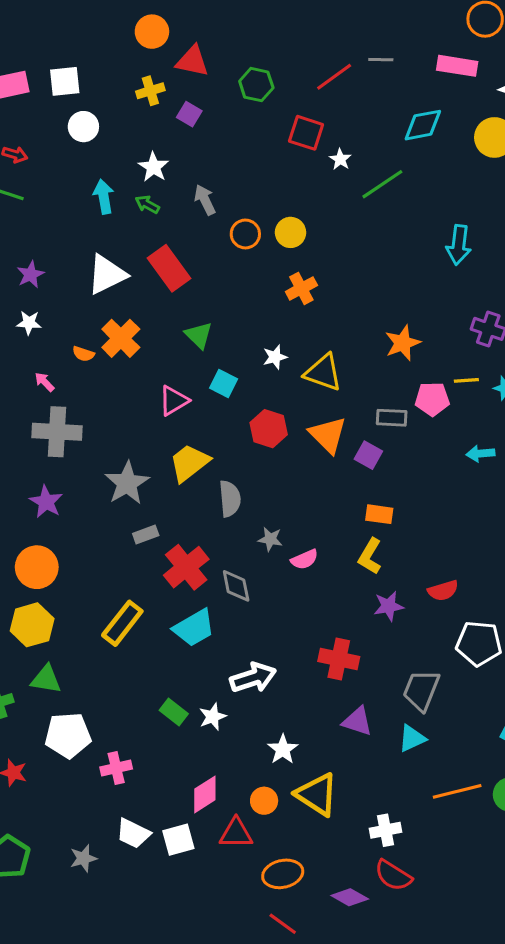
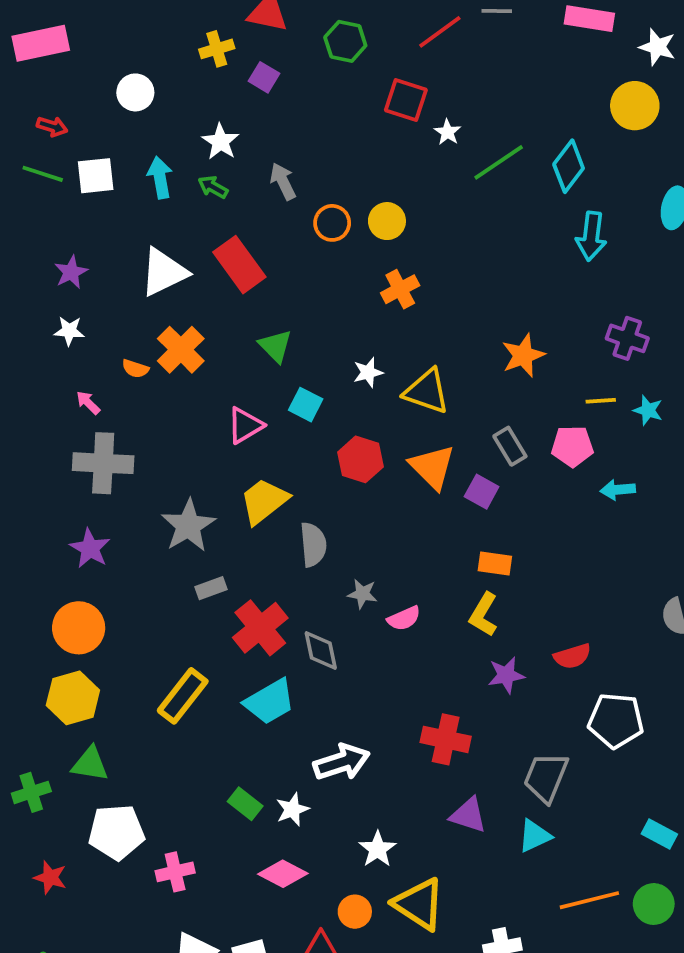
white square: (65, 81) -> (96, 176), moved
cyan diamond: (423, 125) -> (569, 166), moved, turned -42
pink pentagon: (432, 399) -> (572, 446), moved
gray rectangle: (392, 418) -> (510, 446), turned 56
pink diamond: (205, 794) -> (283, 874), moved, turned 60

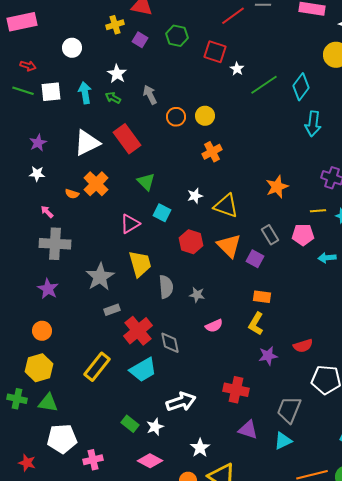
green hexagon: (345, 41) -> (177, 36), moved
yellow trapezoid: (264, 501) -> (140, 264), turned 112
gray star: (362, 594) -> (197, 295), moved
orange circle: (79, 628) -> (42, 331), size x0.7
green cross: (31, 792) -> (17, 399), moved, turned 30

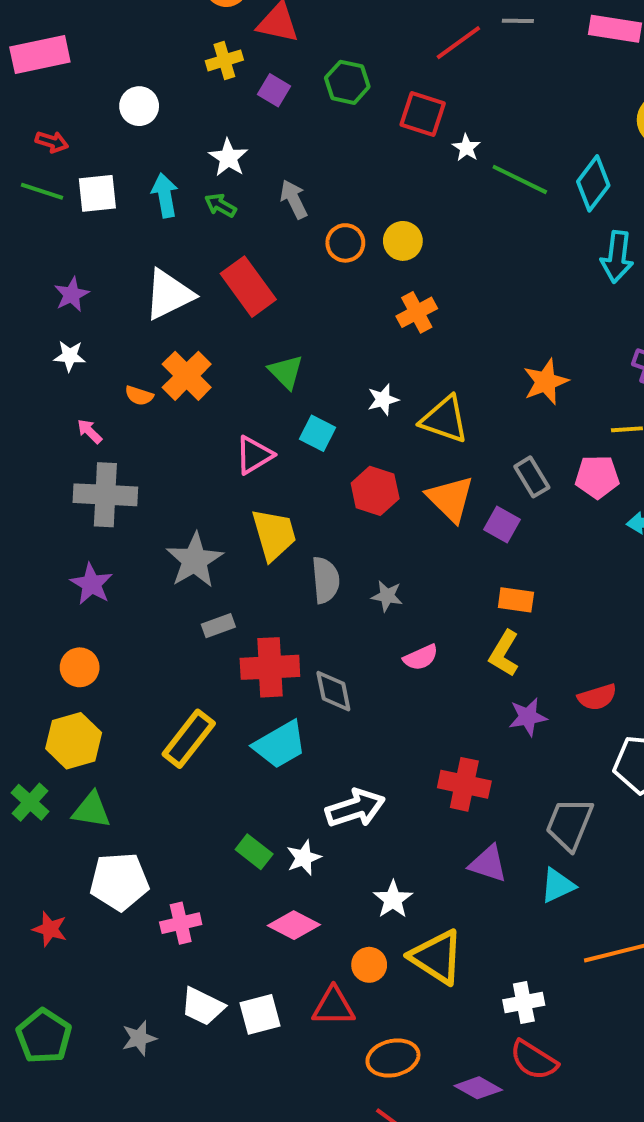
green line: (264, 85) -> (520, 179), turned 60
red cross: (138, 331) -> (270, 667), turned 36
green cross: (17, 399) -> (30, 802), turned 30

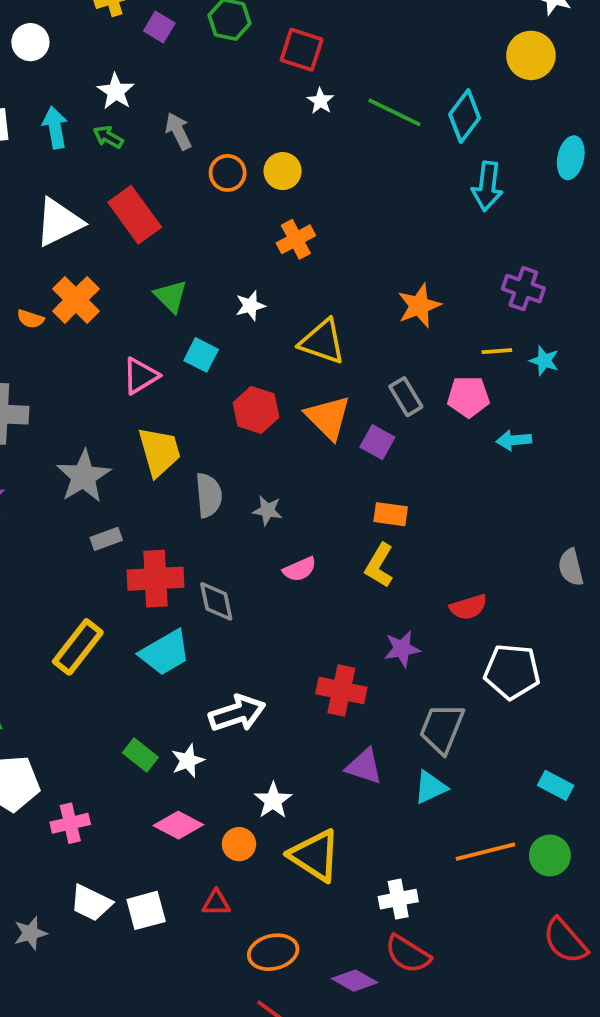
white star: (466, 148) -> (320, 101), moved
white star: (383, 400) -> (250, 306), moved
purple star: (528, 717) -> (402, 649), moved
orange circle: (369, 965) -> (239, 844), moved
red triangle: (333, 1006) -> (216, 903), size x0.7

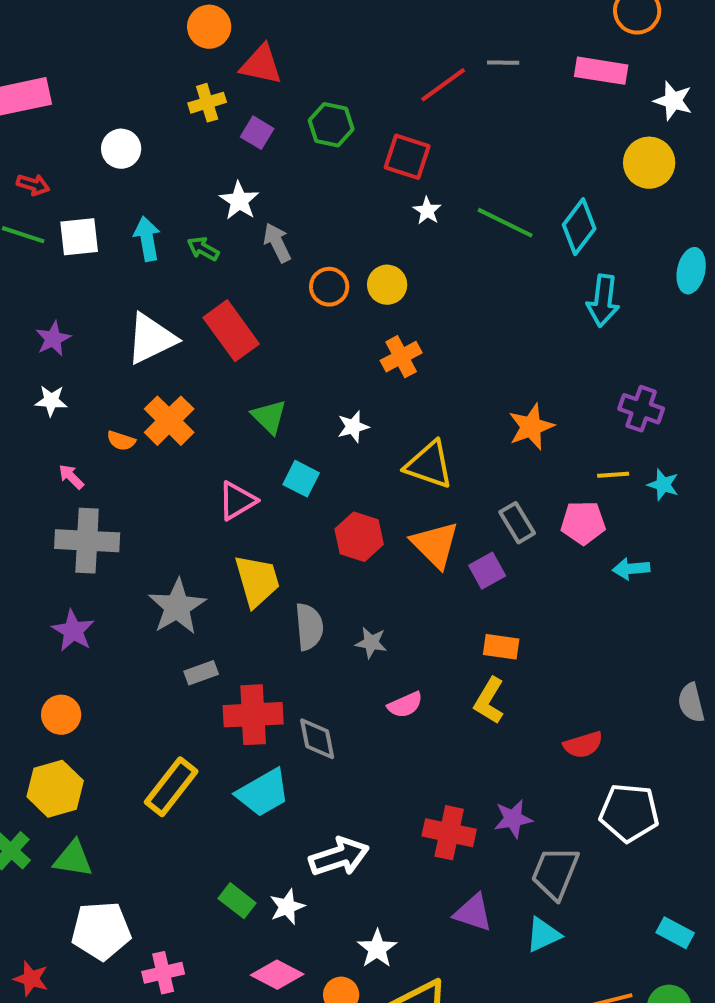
white star: (116, 91) -> (239, 201), moved
purple square: (377, 442) -> (487, 571), turned 32
purple star: (402, 649) -> (513, 819), moved

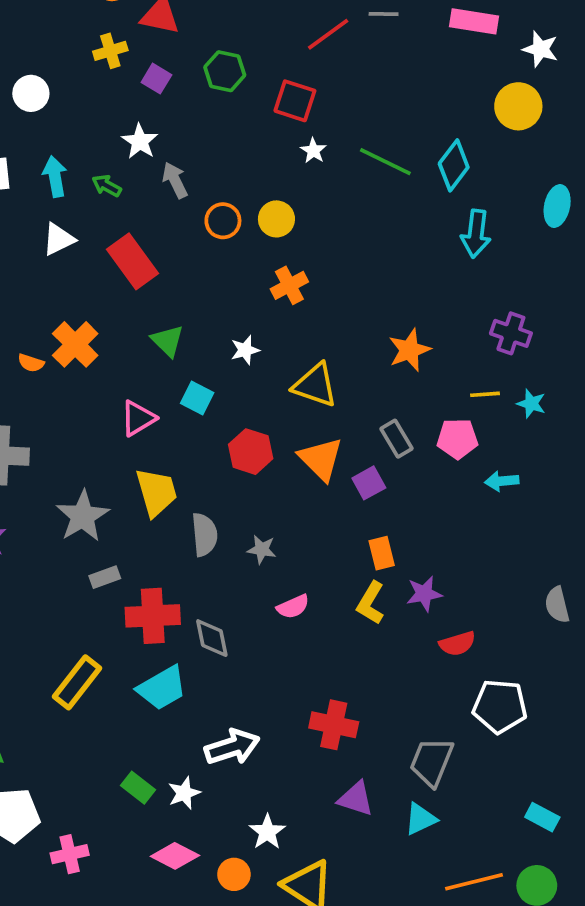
white triangle: (151, 339) -> (59, 239), moved, size x0.7
orange rectangle: (501, 647) -> (382, 553), turned 68
purple star: (513, 819) -> (424, 594), moved

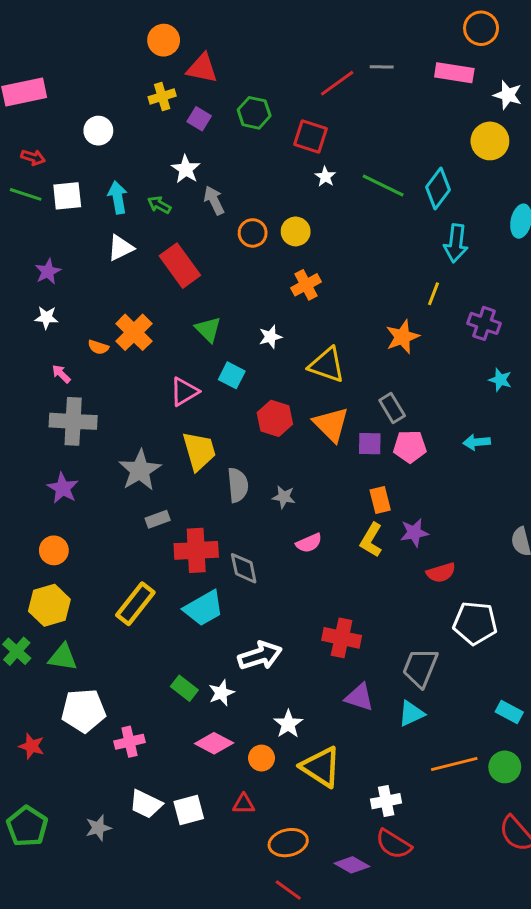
yellow line: (485, 394) -> (434, 294), moved, turned -65
pink pentagon: (457, 439) -> (410, 447), moved
purple square: (369, 483) -> (370, 444), turned 30

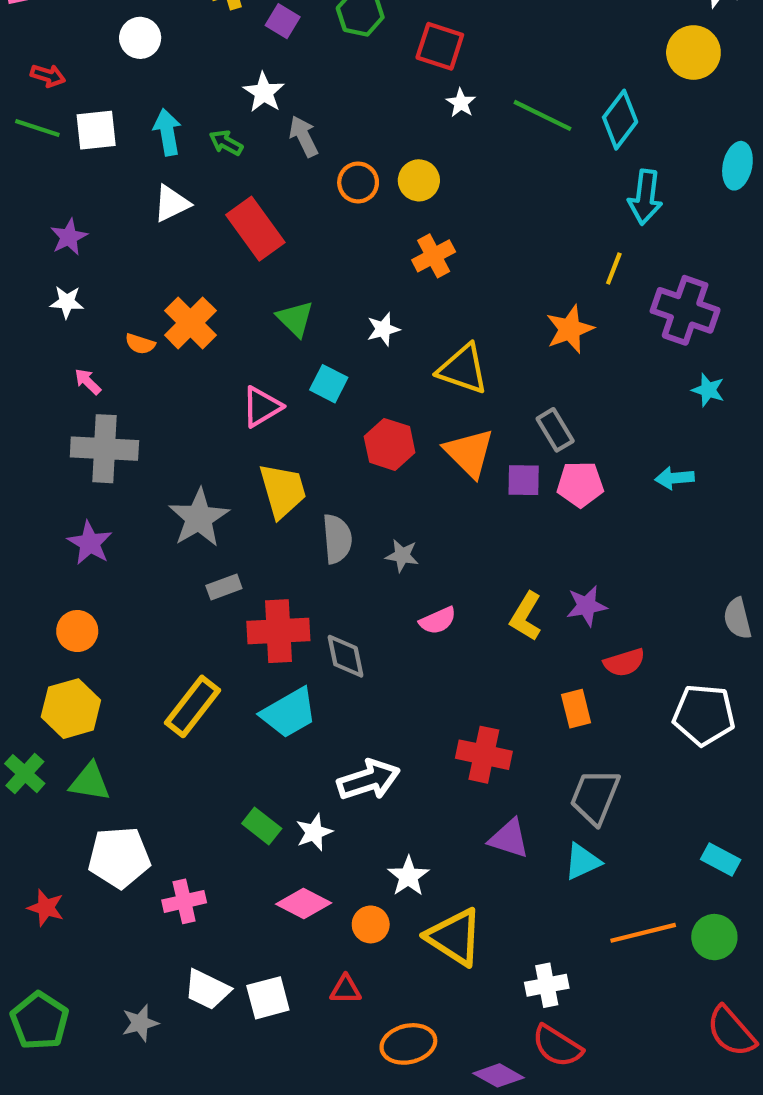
purple cross: (484, 323) -> (685, 310), size x1.4
orange rectangle: (380, 500) -> (576, 709), moved
white pentagon: (475, 623) -> (704, 715), moved

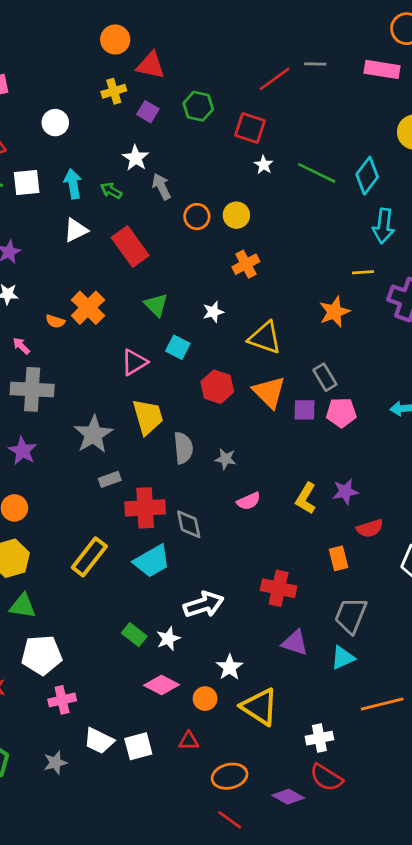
yellow line: (614, 268) -> (363, 272), turned 65
pink cross: (184, 901) -> (62, 700), moved

